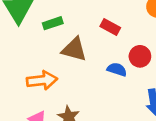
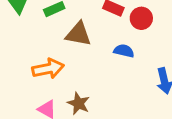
red circle: (140, 56) -> (141, 18), moved

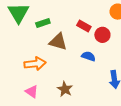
brown star: (79, 103) -> (65, 89), moved

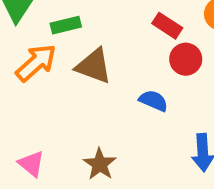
red rectangle: (84, 26) -> (167, 26), moved
orange arrow: (35, 64) -> (36, 63), moved, turned -40

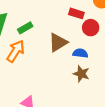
brown triangle: (94, 66) -> (58, 42), moved, turned -36
brown star: (100, 164) -> (81, 74), moved

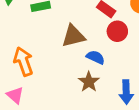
orange arrow: (16, 51) -> (23, 62), moved, turned -70

